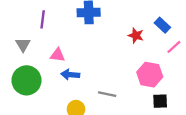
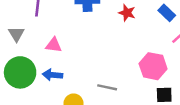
red star: (136, 35) -> (127, 13), moved
blue arrow: (70, 75) -> (52, 75), moved

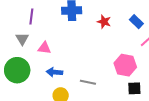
gray triangle: (16, 34) -> (22, 39), moved
blue arrow: (52, 75) -> (55, 72), moved

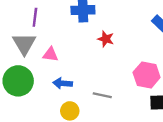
red star: (104, 22) -> (106, 39), moved
gray triangle: (22, 39) -> (24, 44), size x1.5

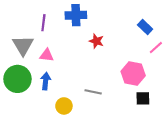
purple line: (35, 17) -> (43, 23), moved
blue arrow: (63, 83) -> (46, 81), moved, turned 91

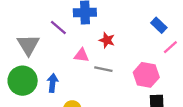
purple line: (43, 23) -> (58, 27), moved, turned -56
pink triangle: (47, 55) -> (81, 55), moved
gray line: (93, 92) -> (103, 69), moved

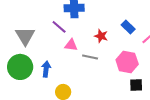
blue rectangle: (159, 25) -> (128, 27), moved
purple line: (58, 27) -> (59, 27), moved
red star: (107, 40) -> (101, 36), moved

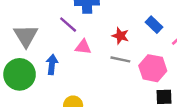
gray line: (90, 57) -> (120, 59), moved
blue arrow: (46, 69) -> (52, 64), moved

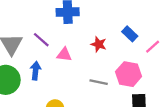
purple line: (68, 25) -> (41, 40), moved
gray line: (120, 59) -> (99, 82), moved

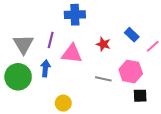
purple line: (41, 40) -> (51, 40), turned 63
pink triangle: (64, 55) -> (72, 54), size x1.5

